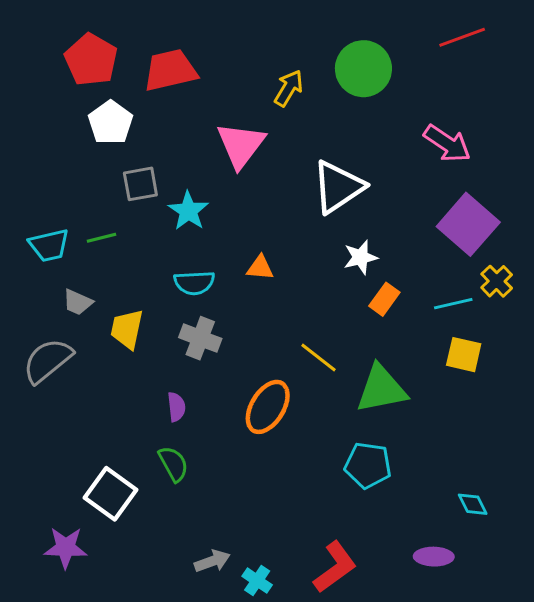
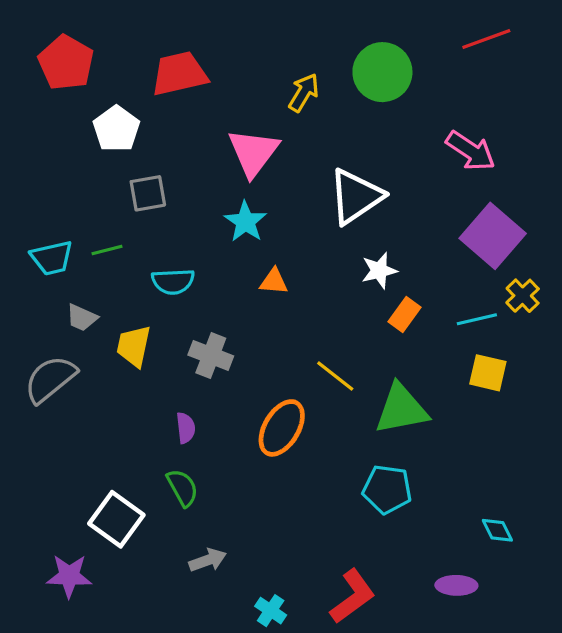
red pentagon: (91, 60) -> (66, 63), moved
cyan star: (188, 211) -> (245, 222), moved
cyan semicircle: (194, 283) -> (173, 282), moved
gray arrow: (212, 561) -> (208, 560), moved

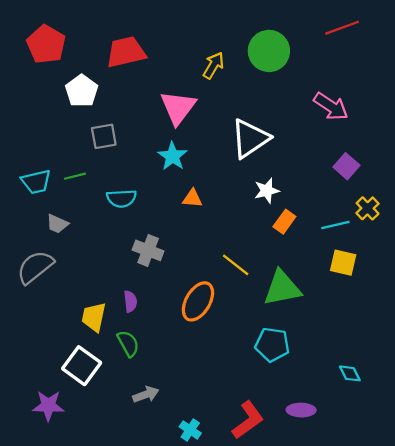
purple square: (493, 236) -> (346, 166), size x0.6
yellow trapezoid: (134, 346) -> (94, 317), moved
purple ellipse: (456, 585) -> (301, 410), moved

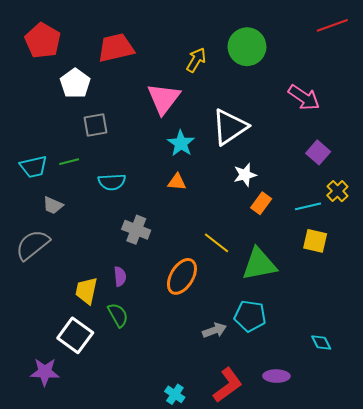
red line: (342, 28) -> (332, 25), moved
cyan star: (172, 156) -> (181, 143), moved
gray arrow: (146, 395) -> (214, 330), moved

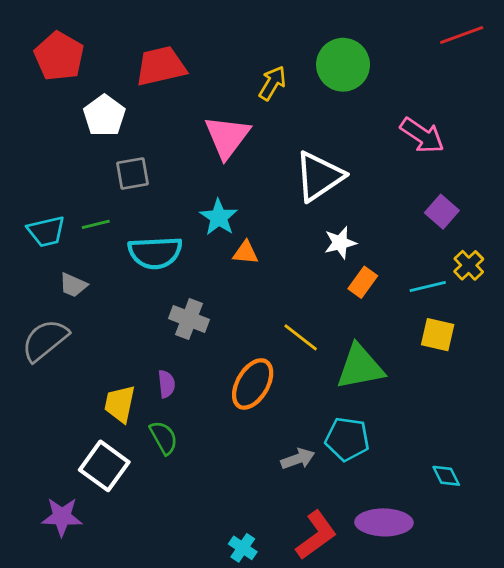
cyan star: (181, 143) -> (219, 217), moved
cyan semicircle: (112, 182) -> (155, 253), size x1.4
purple ellipse: (276, 376) -> (384, 522), size x1.5

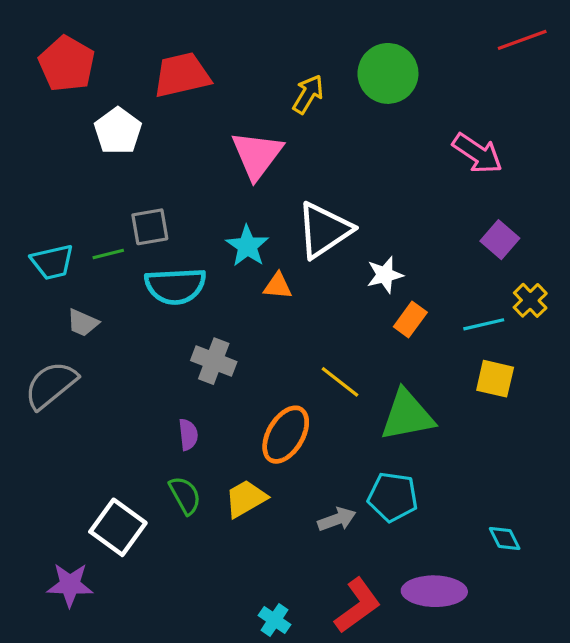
gray square: (133, 173) -> (150, 227), moved
white triangle: (319, 176) -> (324, 230), moved
yellow trapezoid: (120, 404) -> (246, 499), moved, turned 48

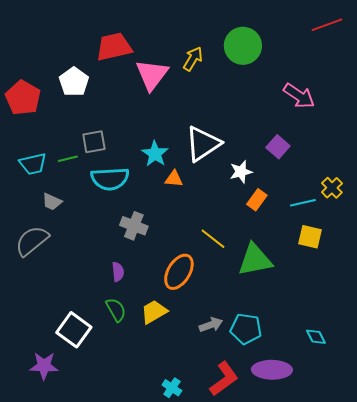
red pentagon: (67, 64) -> (23, 98), moved
pink triangle: (257, 155) -> (152, 75), moved
purple square: (500, 240) -> (278, 147), moved
cyan pentagon: (393, 497) -> (246, 329), moved

